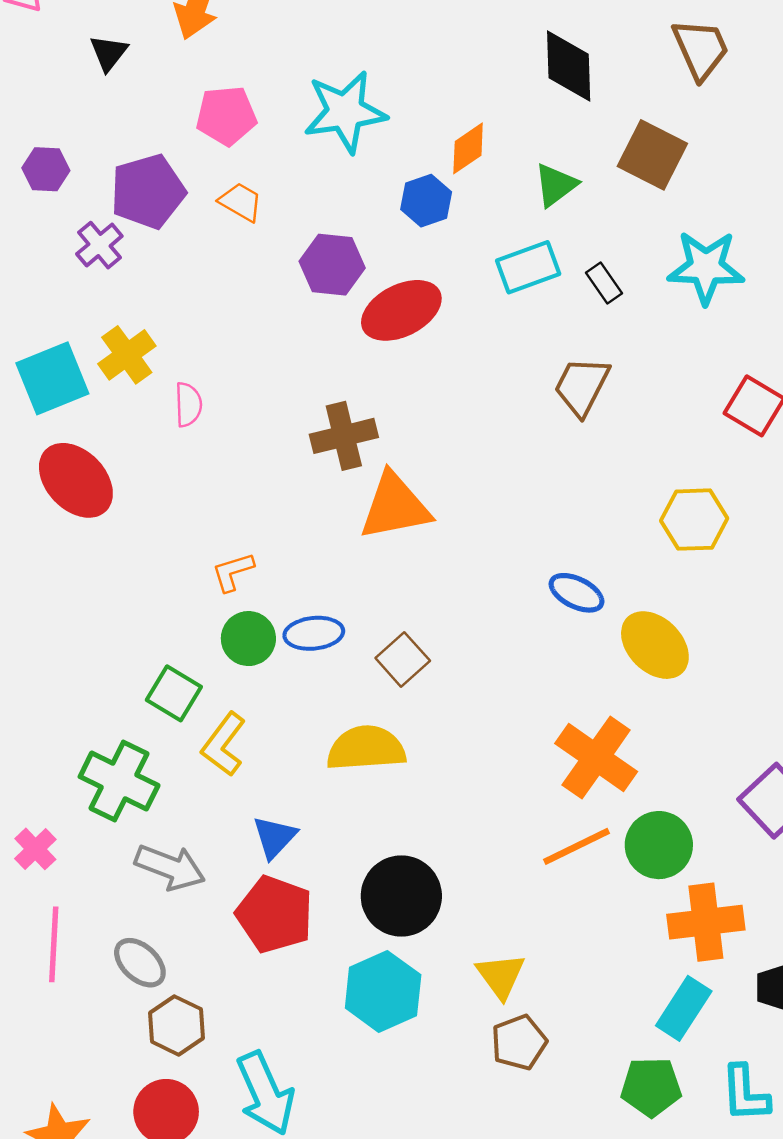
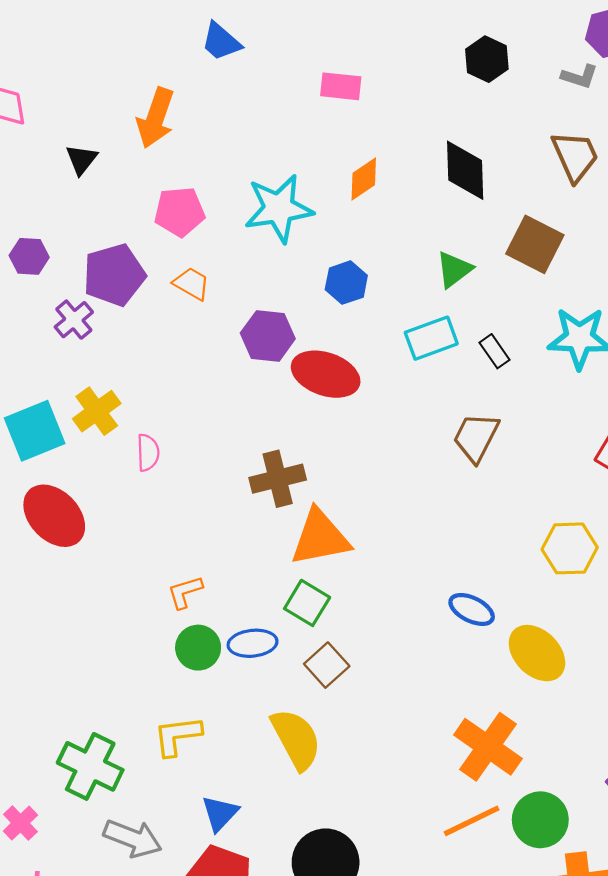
orange diamond: (468, 148) -> (364, 179), moved
red ellipse: (401, 310) -> (326, 374), turned 46
green square: (174, 693) -> (307, 603), moved
yellow L-shape: (224, 744) -> (177, 736), turned 46
yellow semicircle: (366, 748) -> (296, 739), turned 66

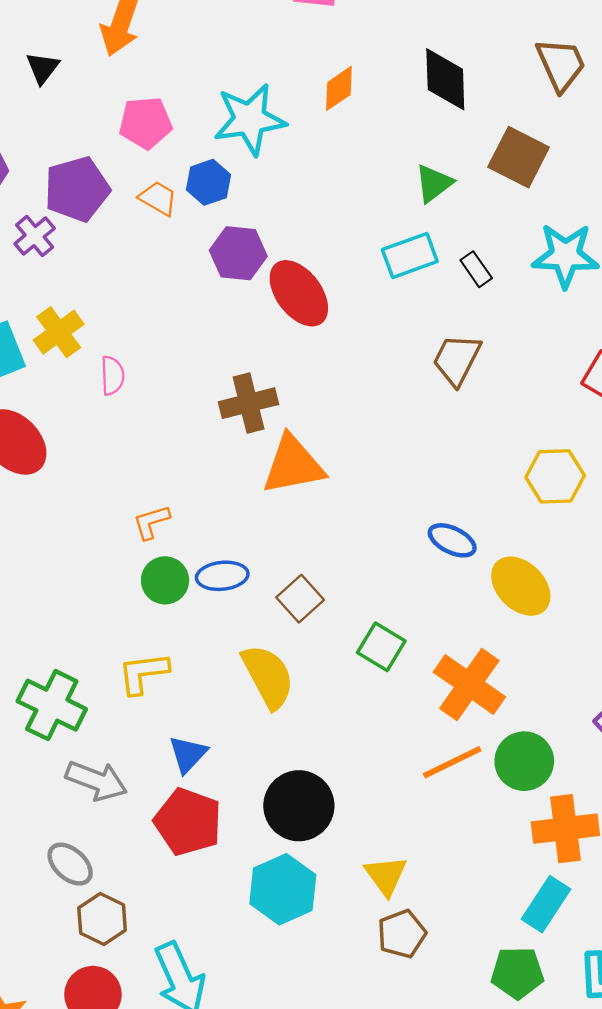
blue hexagon: (346, 283) -> (208, 182), moved
red ellipse: (326, 374) -> (299, 293), turned 34
green square: (307, 603) -> (381, 647), moved

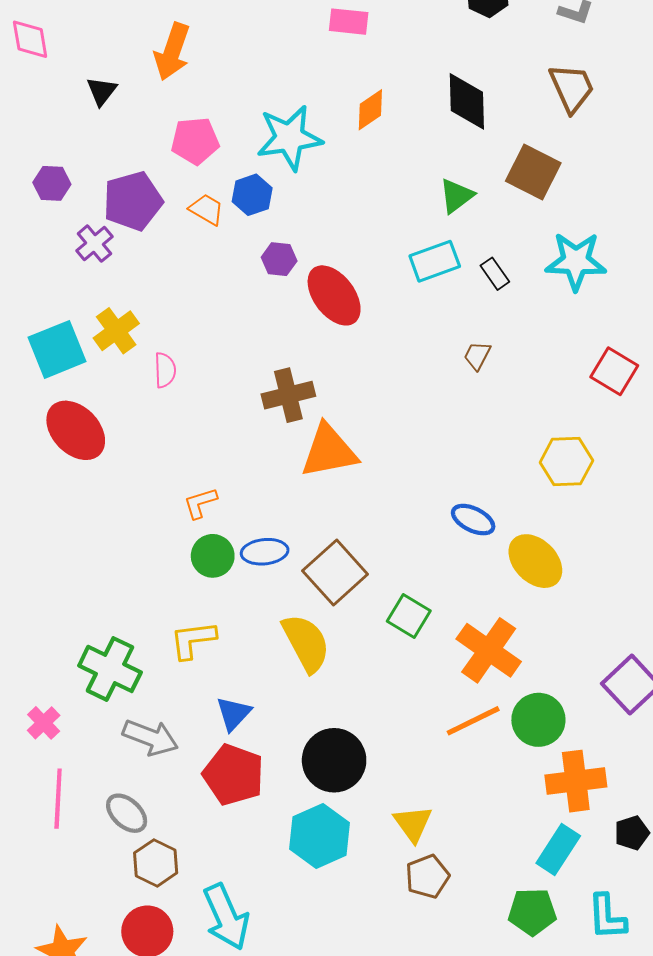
purple hexagon: (238, 253) -> (279, 259), size x0.7
brown trapezoid: (457, 360) -> (477, 356), size x0.6
brown square: (300, 599) -> (335, 572), size x1.5

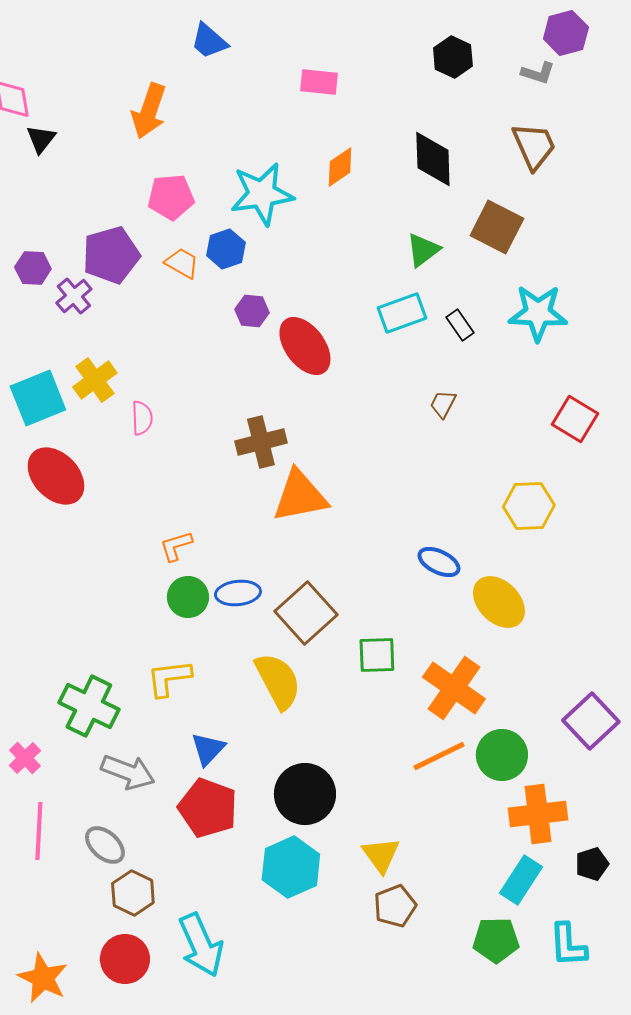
black triangle: (102, 91) -> (41, 139), moved
purple hexagon: (52, 183) -> (33, 268), moved
green square: (409, 616) -> (377, 655), turned -33

